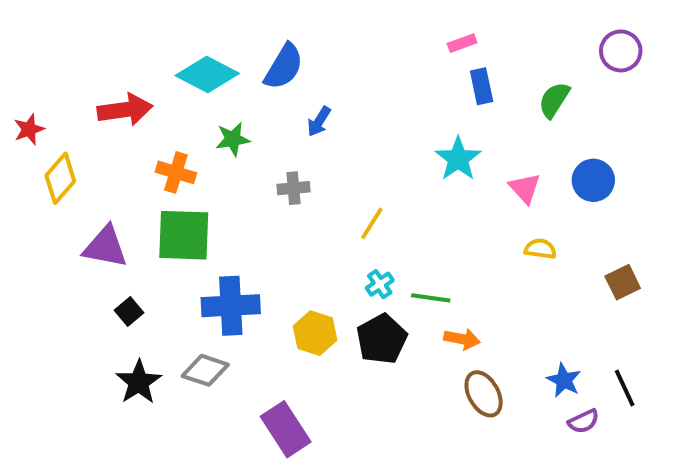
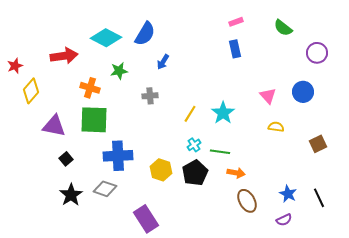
purple circle: (621, 51) -> (317, 53), moved
blue rectangle: (482, 86) -> (235, 49), moved
green semicircle: (554, 100) -> (283, 28), moved, turned -84
cyan star: (458, 159) -> (223, 113), moved
purple semicircle: (583, 421) -> (284, 220), moved

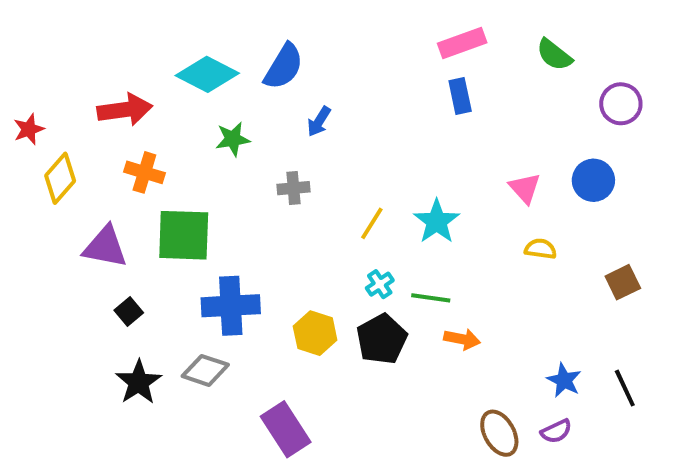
pink rectangle: (236, 22) -> (462, 43), size x1.6
orange cross: (90, 88) -> (144, 172), moved
brown ellipse: (247, 201) -> (499, 433), moved

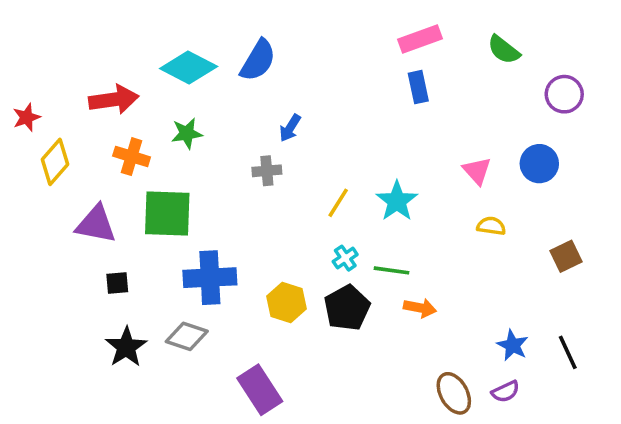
blue arrow: (319, 121) -> (290, 128), moved
green star: (233, 139) -> (187, 133), moved
black square: (129, 312) -> (117, 283), turned 35

